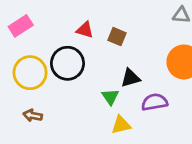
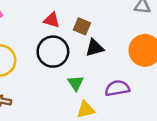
black circle: (67, 63) -> (53, 52), moved
black triangle: (130, 78) -> (95, 48), moved

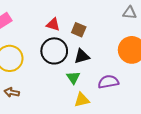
black triangle: (95, 48) -> (82, 56), moved

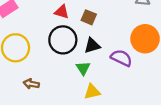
purple semicircle: (108, 82) -> (121, 58), moved, turned 36
brown arrow: (12, 92) -> (31, 84), moved

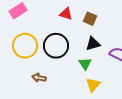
black circle: (63, 40) -> (56, 46), moved
yellow triangle: (92, 92) -> (93, 85), turned -35

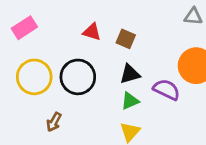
green triangle: (85, 64) -> (130, 101), moved, turned 40
brown arrow: (39, 78) -> (54, 122), turned -72

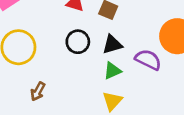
black circle: (78, 77) -> (78, 42), moved, size x0.7

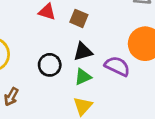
black circle: (78, 42) -> (50, 65), moved

